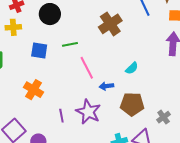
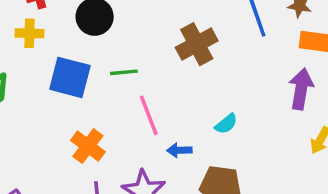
blue square: (39, 50) -> (70, 77), size x1.4
orange cross: (33, 90) -> (88, 146), moved

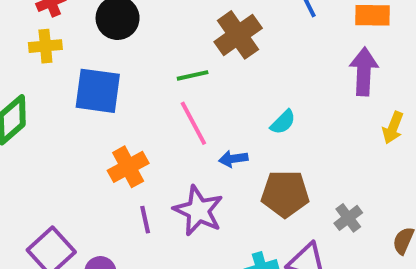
green line: (124, 72) -> (193, 75), moved
orange cross: (88, 146) -> (128, 167), turned 32

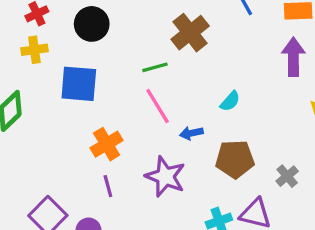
purple line: (145, 220) -> (108, 186), moved

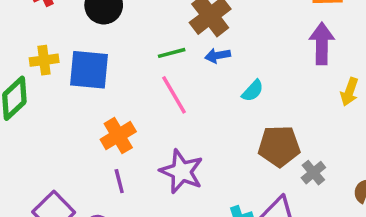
yellow cross: (34, 50) -> (44, 60), moved
blue arrow: (191, 133) -> (218, 55), moved
brown pentagon: (235, 159) -> (279, 146), moved

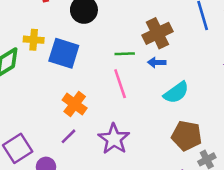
cyan semicircle: (253, 91) -> (176, 93), size x1.5
orange cross: (118, 136) -> (75, 104), turned -35
purple line: (119, 181) -> (68, 136), turned 48

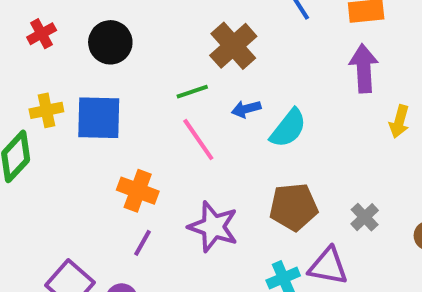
blue arrow: (157, 62) -> (246, 109), moved
brown pentagon: (187, 136) -> (294, 207), moved

